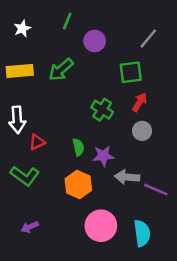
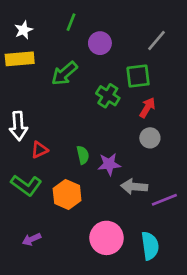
yellow rectangle: (20, 71) -> (20, 59), moved
green cross: (102, 110) -> (108, 96), moved
orange hexagon: (78, 185) -> (67, 194), moved
purple line: (156, 190) -> (164, 200), turned -45

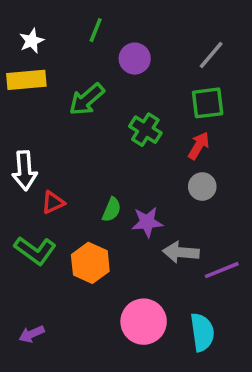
green square: (138, 76) -> (208, 103), moved
green semicircle: (83, 155) -> (112, 210), turned 36
purple arrow: (31, 239) -> (32, 334), moved

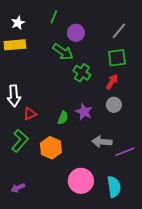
green arrow: (87, 99) -> (63, 52), moved, turned -105
purple star: (147, 222) -> (84, 112), moved, turned 30
green L-shape: (35, 251) -> (20, 141), turned -85

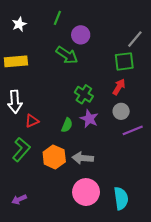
gray line: (119, 31) -> (135, 39), moved
yellow rectangle: (15, 45) -> (16, 61), moved
green cross: (82, 73) -> (84, 94), moved
gray arrow: (102, 142) -> (83, 158), moved
purple line: (125, 152) -> (133, 130), moved

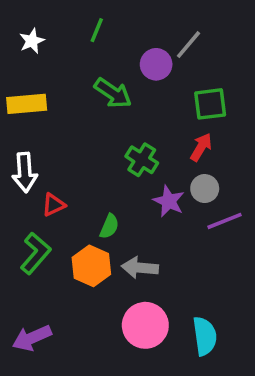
purple circle: (81, 35) -> (156, 64), moved
gray line: (135, 39) -> (188, 45), moved
purple star: (89, 119) -> (169, 201), moved
green semicircle: (67, 125) -> (109, 226), moved
purple arrow: (19, 199) -> (32, 338), size x1.5

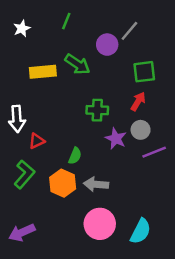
yellow rectangle: (27, 104) -> (43, 72), moved
green cross: (142, 160) -> (97, 110), turned -30
cyan semicircle: (205, 336) -> (141, 231), turned 35

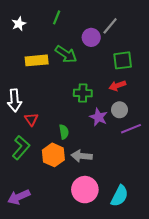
red arrow: (138, 101) -> (117, 86), turned -140
red triangle: (37, 141) -> (31, 119), turned -40
green semicircle: (75, 156) -> (64, 132), turned -32

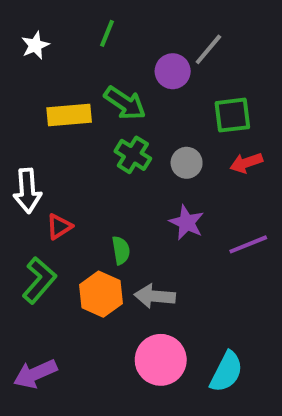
red arrow: (117, 86) -> (246, 163), moved
green cross: (83, 93) -> (133, 155), moved, turned 30
gray circle: (120, 110) -> (187, 163), moved
red triangle: (31, 119) -> (59, 226), turned 32

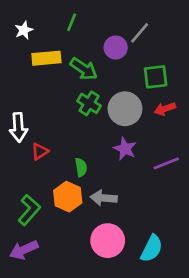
yellow rectangle: (69, 115) -> (46, 58), moved
gray circle: (187, 163) -> (125, 109), size x1.6
green L-shape: (39, 280) -> (29, 210), moved

